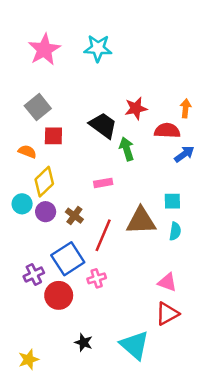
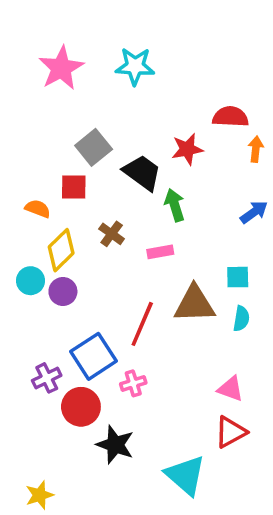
gray square: (38, 107) -> (94, 147), moved
red semicircle: (167, 131) -> (230, 117), moved
pink rectangle: (103, 183) -> (160, 252), moved
brown cross: (74, 216) -> (112, 234), moved
black star: (84, 342) -> (115, 445), moved, size x1.5

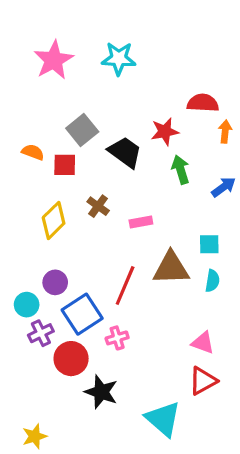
green arrow: (175, 205) -> (181, 170), moved
orange semicircle: (38, 209) -> (33, 152), moved
cyan circle: (31, 281) -> (27, 305), moved
purple circle: (63, 291) -> (55, 282), moved

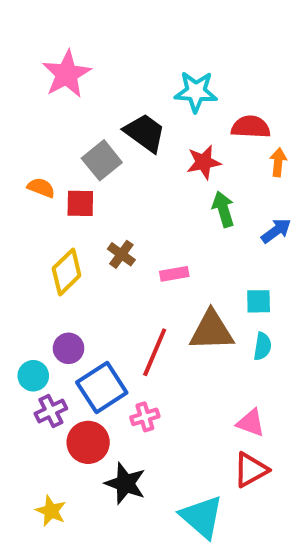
cyan star: (119, 58) -> (196, 92), moved
black trapezoid: (125, 152) -> (145, 133), moved
yellow star: (35, 436) -> (51, 511), moved, turned -30

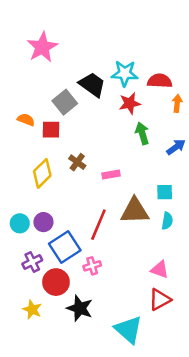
cyan star: (196, 92) -> (125, 73), moved
cyan circle: (33, 376) -> (20, 223), moved
yellow star: (51, 511) -> (32, 310), moved

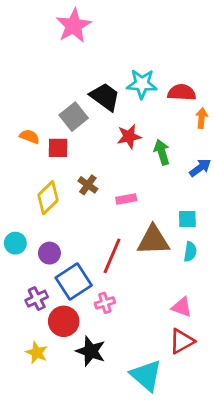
pink star: (42, 47) -> (74, 26), moved
red star: (130, 103) -> (129, 136), moved
cyan circle: (20, 223) -> (15, 243), moved

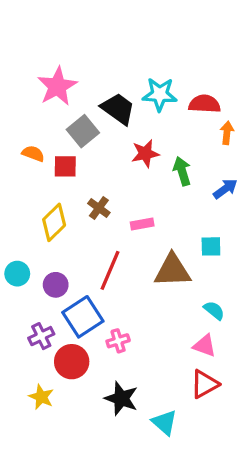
pink star: (74, 26) -> (57, 86), moved
cyan semicircle: (190, 252) -> (214, 310), moved, turned -60
red line: (112, 256) -> (110, 270), moved
black star: (91, 351) -> (121, 398), moved
cyan triangle: (146, 375) -> (164, 422), size x0.7

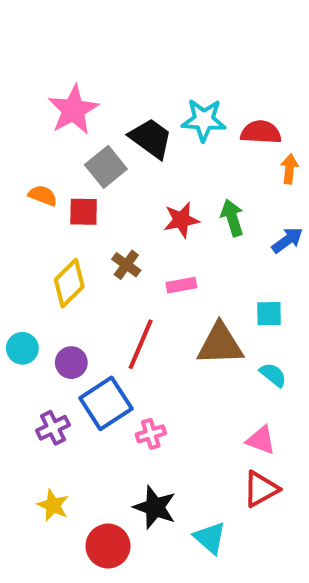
red star: (145, 154) -> (181, 220), moved
cyan semicircle: (214, 310) -> (273, 375), moved
red circle: (72, 362) -> (108, 546), moved

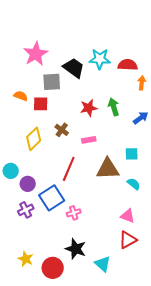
gray square: (106, 167) -> (52, 82), turned 36
purple circle: (71, 363) -> (28, 184), moved
yellow star: (53, 505) -> (26, 259), moved

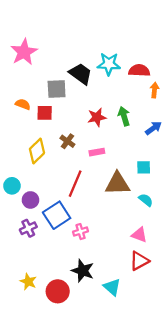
pink star: (36, 54) -> (24, 52), moved

